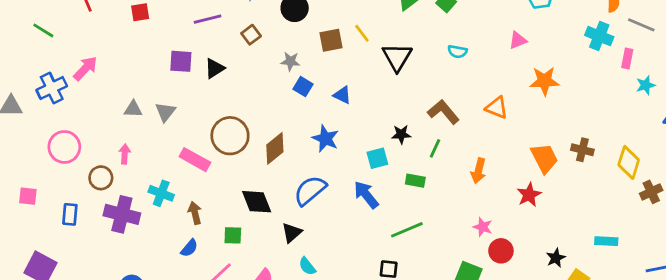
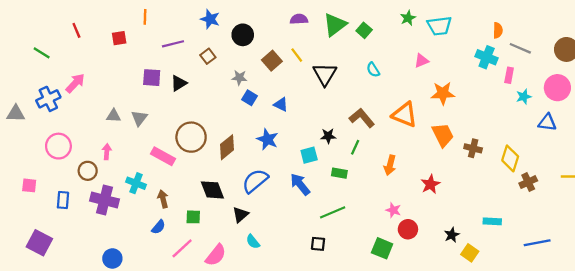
brown square: (331, 40) -> (272, 61), turned -30
cyan semicircle: (457, 51) -> (373, 70), turned 48
orange triangle: (497, 108) -> (405, 115), size x1.4
orange trapezoid: (544, 158) -> (443, 135), moved

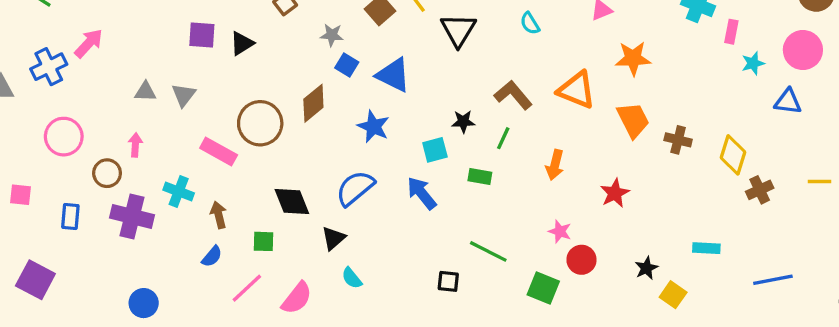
blue triangle: (281, 105) -> (393, 75), size x1.6
brown diamond: (227, 147) -> (313, 103), moved
green line: (333, 212) -> (488, 251), moved, turned 50

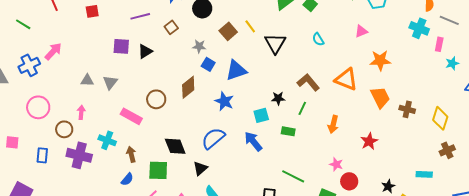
blue triangle: (393, 75) -> (236, 70), turned -45
brown circle: (260, 123) -> (156, 99), size x0.7
brown cross: (760, 190) -> (447, 150), moved
green square: (264, 241) -> (158, 170), size x1.5

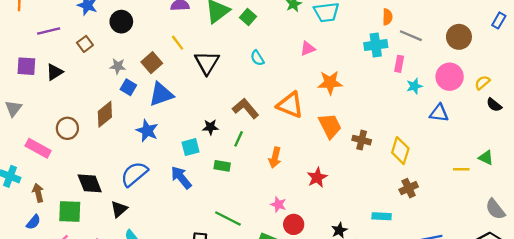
cyan cross: (419, 28) -> (376, 45), turned -30
brown square: (228, 31) -> (152, 63), moved

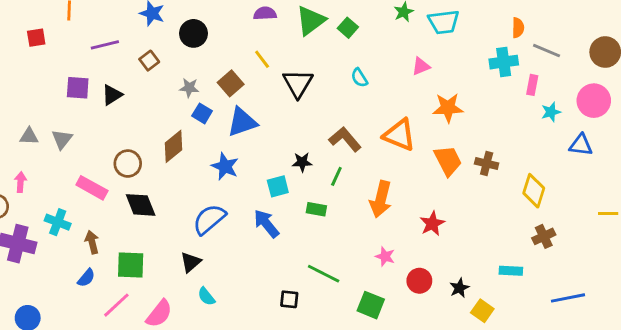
brown cross: (362, 140) -> (487, 164), moved
orange arrow: (275, 158) -> (381, 199), size x1.4
black diamond: (90, 183) -> (141, 205), moved
red circle: (294, 224) -> (419, 281), moved

